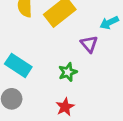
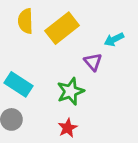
green star: (68, 72) -> (70, 91), size x1.4

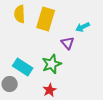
yellow rectangle: (62, 28) -> (46, 19), turned -35
cyan rectangle: (18, 84) -> (23, 67), moved

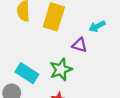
purple triangle: (68, 43) -> (80, 45), turned -32

